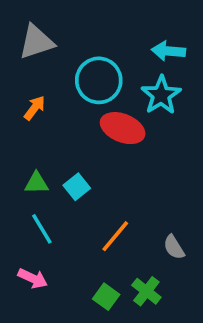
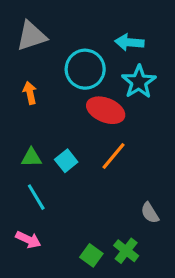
cyan arrow: (168, 51) -> (129, 42), moved
orange arrow: (35, 108) -> (30, 93), turned -50
orange line: (115, 236) -> (114, 156), moved

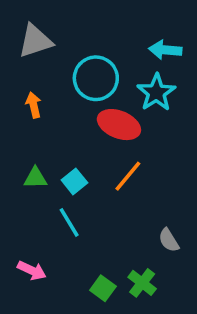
cyan arrow: (129, 42) -> (165, 50), moved
cyan line: (36, 197) -> (69, 222), moved

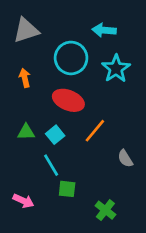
cyan arrow: (165, 50) -> (104, 30), moved
red ellipse: (119, 125) -> (68, 100), moved
gray semicircle: (169, 240) -> (125, 159), moved
green square: (103, 288) -> (67, 189), moved, turned -30

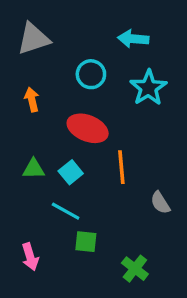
cyan circle: (71, 58) -> (91, 74), size x0.7
orange line: (95, 131) -> (121, 167), turned -45
cyan line: (51, 165) -> (66, 211), turned -30
pink arrow: (23, 201) -> (30, 257), turned 48

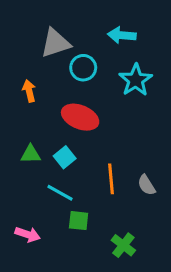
gray triangle: (33, 39) -> (55, 43), moved
orange line: (121, 167) -> (111, 179), moved
pink arrow: (30, 257) -> (28, 234), turned -55

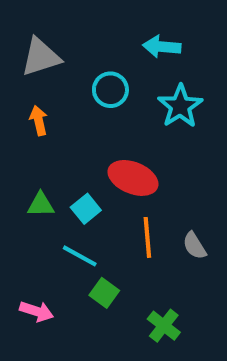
gray triangle: (55, 43) -> (41, 57), moved
red ellipse: (80, 117) -> (133, 178), moved
green square: (79, 221) -> (104, 293), turned 30

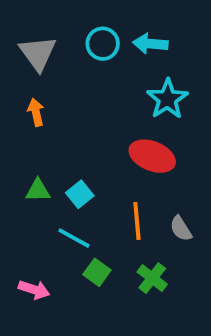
gray triangle: (41, 57) -> (38, 53), turned -48
cyan circle: (110, 90) -> (103, 44), moved
red ellipse: (133, 178) -> (152, 156), moved
green cross: (164, 326) -> (152, 278), moved

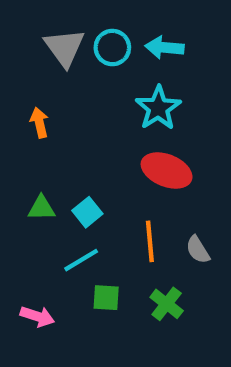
gray triangle: (38, 53) -> (64, 48), moved
cyan star: (167, 99) -> (158, 108), moved
cyan line: (74, 238) -> (81, 260), turned -60
green square: (97, 272) -> (106, 298), turned -32

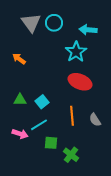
cyan arrow: (164, 48) -> (88, 30), moved
orange arrow: (39, 123) -> (19, 59), turned -40
green cross: (167, 304) -> (71, 155), moved
pink arrow: (37, 316) -> (20, 134), moved

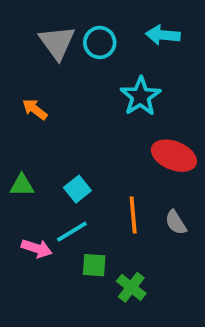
cyan arrow: (88, 30) -> (163, 35), moved
red ellipse: (80, 82) -> (174, 156), moved
green triangle: (20, 100) -> (22, 185), moved

